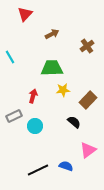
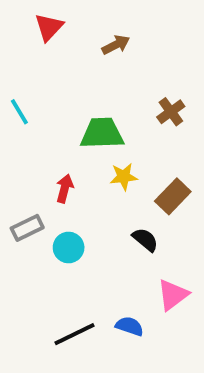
brown arrow: (52, 34) -> (116, 45), moved
brown cross: (87, 46) -> (171, 112), moved

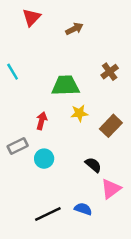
black semicircle: (145, 240) -> (93, 165), moved

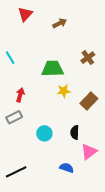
red arrow: (42, 121) -> (20, 95), moved
cyan circle: (44, 159) -> (44, 133), moved
black semicircle: (93, 165) -> (75, 132), turned -128
black line: (48, 214) -> (16, 172), moved

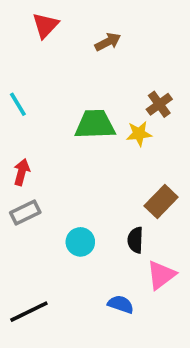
yellow star: (64, 91) -> (139, 134), moved
red arrow: (20, 95) -> (22, 172), moved
brown rectangle: (89, 101) -> (161, 202), moved

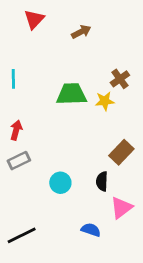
cyan line: (18, 104) -> (13, 79), turned 30

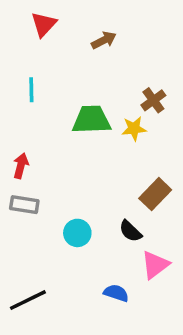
cyan line: (13, 79) -> (31, 90), moved
gray rectangle: (19, 161) -> (24, 205), turned 35
black semicircle: (102, 181) -> (130, 231), turned -48

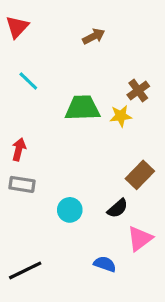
red triangle: (44, 24) -> (17, 27), moved
cyan line: (31, 90) -> (28, 81), turned -45
black semicircle: (130, 231) -> (118, 208), turned -85

